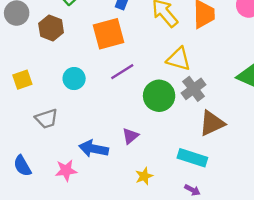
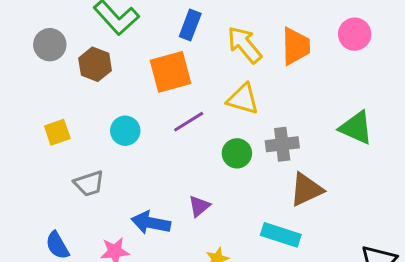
yellow triangle: (179, 59) -> (243, 99), moved
gray cross: (194, 89) -> (282, 144), turned 30
green circle: (159, 96) -> (237, 153), size x0.7

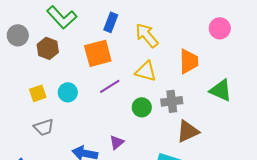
orange trapezoid: (296, 46) -> (189, 61), moved
yellow square: (57, 132) -> (38, 93), moved

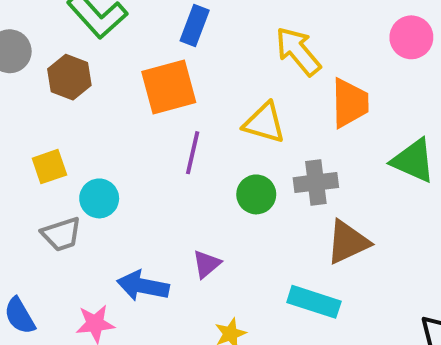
yellow arrow: (147, 35) -> (298, 51), moved
purple line: (110, 86) -> (193, 153), turned -45
cyan circle: (68, 92) -> (99, 198), moved

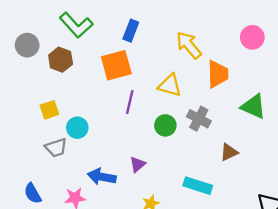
gray cross: (316, 183) -> (199, 119), turned 35
brown triangle: (348, 242) -> (229, 152), moved, size x0.7

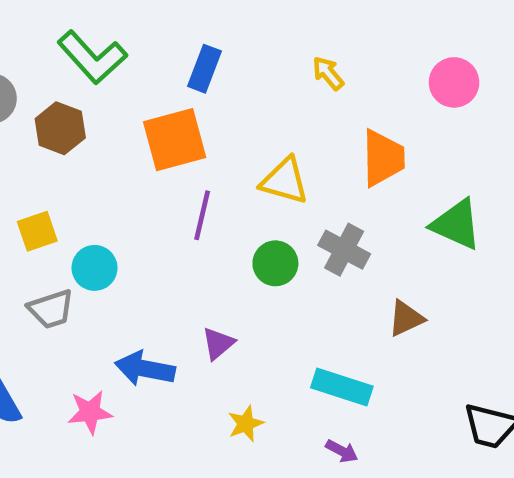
yellow arrow: (189, 45) -> (328, 73), moved, size x0.6

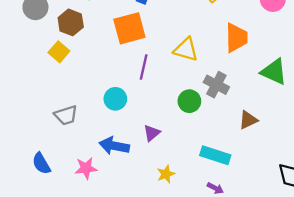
yellow square: (37, 231) -> (59, 52), moved, turned -30
green circle: (275, 263) -> (189, 101), moved
cyan circle: (95, 268) -> (115, 99), moved

